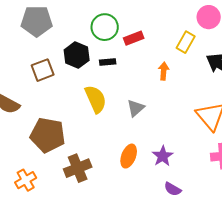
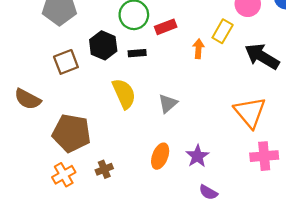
orange arrow: (164, 71) -> (198, 49), moved
brown cross: (78, 168) -> (104, 169), size x0.6
orange cross: (26, 180) -> (64, 175), moved

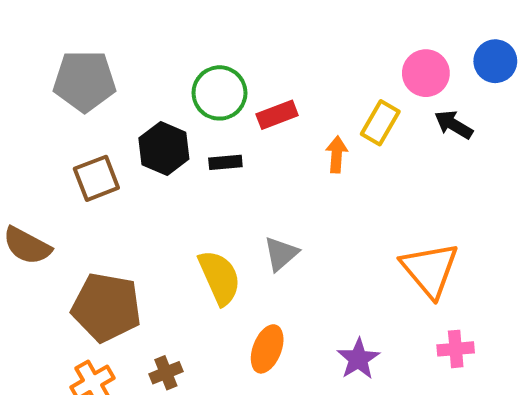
black arrow: (262, 56) -> (454, 125), moved, size x0.6
yellow semicircle: (124, 94) -> (219, 277), moved
purple star: (197, 156) -> (358, 359), moved
pink cross: (264, 156) -> (456, 349), size x0.7

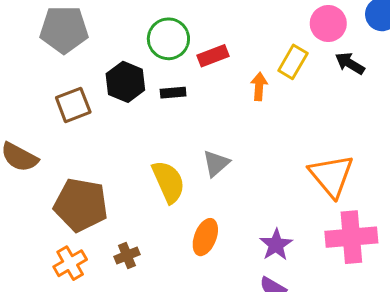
pink cross: (456, 349) -> (351, 237), size x1.8

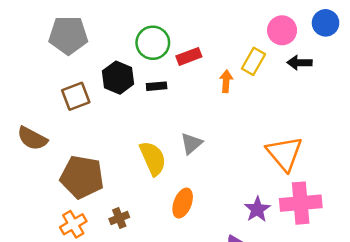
black arrow: (350, 63) -> (299, 63), turned -30
purple star: (276, 245) -> (257, 209), moved

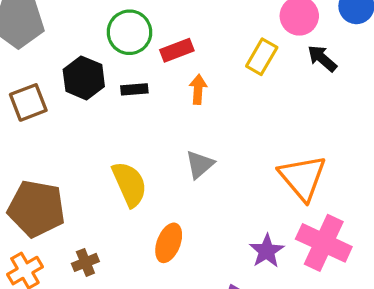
black arrow: (299, 63) -> (322, 58), turned 40
orange arrow: (226, 81) -> (198, 89), moved
gray triangle: (191, 143) -> (200, 164), moved
pink cross: (301, 203) -> (324, 243), turned 30

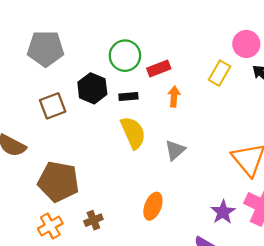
yellow semicircle: (129, 184) -> (133, 133), moved

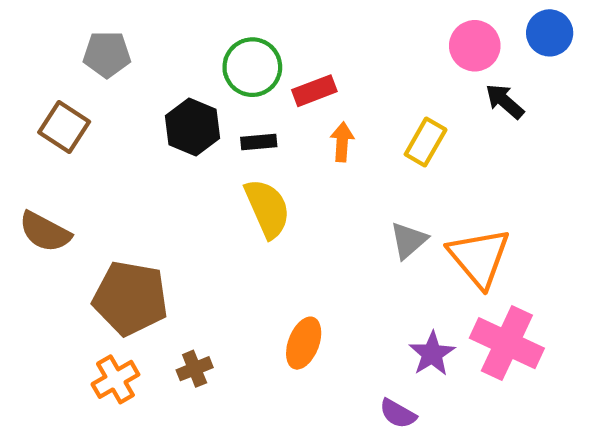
gray pentagon: (46, 49) -> (107, 54), size x0.7
yellow rectangle: (219, 73) -> (426, 142), moved
brown square: (53, 106) -> (64, 127), moved, turned -36
gray triangle: (175, 150) -> (408, 240), moved

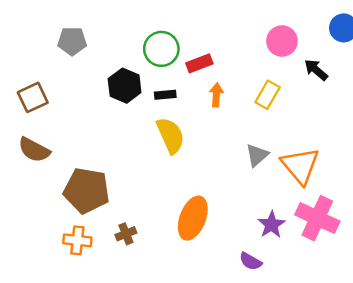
pink circle: (475, 46) -> (282, 41), moved
brown square: (64, 127) -> (33, 97), moved, turned 32
orange ellipse: (304, 343) -> (193, 218), size x1.4
orange cross: (115, 379) -> (77, 240), turned 36

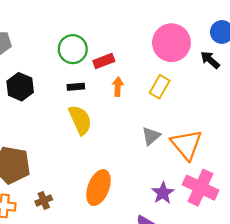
pink circle: (282, 41) -> (171, 43), size x1.5
black arrow: (316, 70) -> (210, 60), moved
black hexagon: (125, 86) -> (20, 87), moved

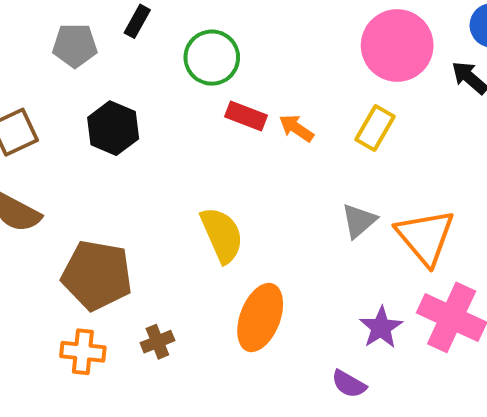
red rectangle: (104, 61) -> (246, 116), moved, turned 42
black rectangle: (76, 87) -> (137, 21), moved, turned -56
orange arrow: (118, 87) -> (296, 128), turned -60
yellow semicircle: (80, 120) -> (222, 235), moved

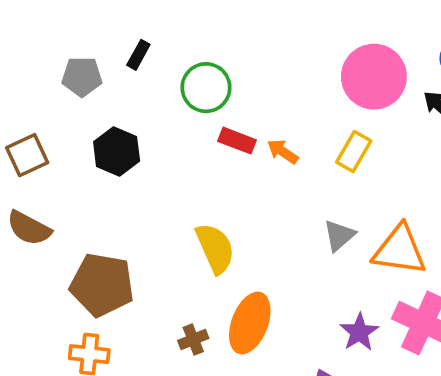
orange triangle: (425, 237) -> (399, 250), turned -42
brown cross: (157, 342) -> (193, 339), moved

